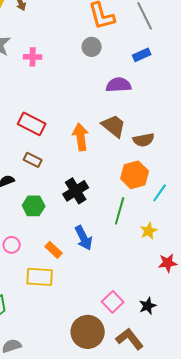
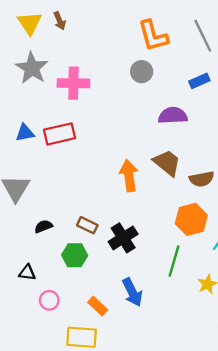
pink cross: (33, 57) -> (73, 83), size x1.5
red rectangle: (32, 124) -> (60, 134), moved, turned -40
brown rectangle: (33, 160) -> (87, 225), moved

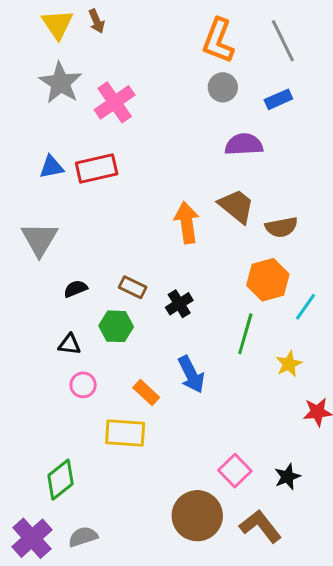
orange L-shape: (153, 36) -> (218, 41), turned 36
gray circle: (142, 72) -> (223, 87), moved
pink cross: (73, 83) -> (115, 102), turned -36
black cross: (123, 238) -> (179, 304), size x0.7
black triangle: (27, 273) -> (69, 344), moved

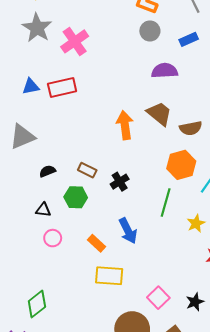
gray triangle: (39, 239) -> (22, 137), turned 36
yellow rectangle: (125, 433) -> (109, 276), moved

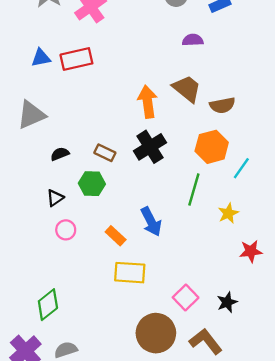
purple semicircle: (165, 71) -> (193, 40), size x0.7
black cross: (120, 182) -> (150, 147), moved, size x1.5
black triangle: (43, 210) -> (55, 198), turned -42

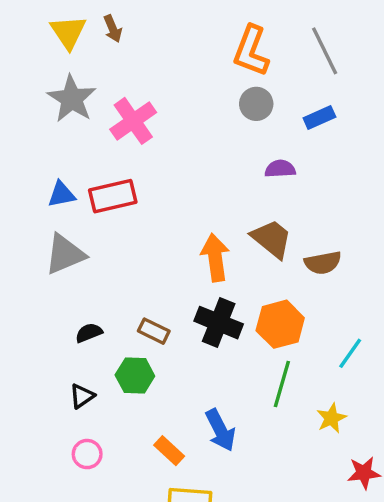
gray triangle: (31, 115) -> (65, 254), moved
black cross: (150, 147) -> (219, 323), turned -36
orange hexagon: (212, 147) -> (280, 324), moved
pink circle: (66, 230) -> (87, 454), moved

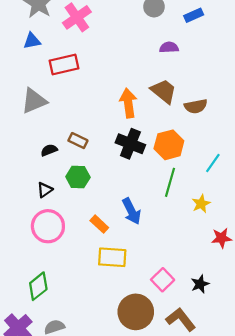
blue triangle: (61, 194) -> (32, 41), moved
brown rectangle: (154, 331) -> (78, 141), moved
pink circle: (87, 454) -> (48, 226), size x1.8

